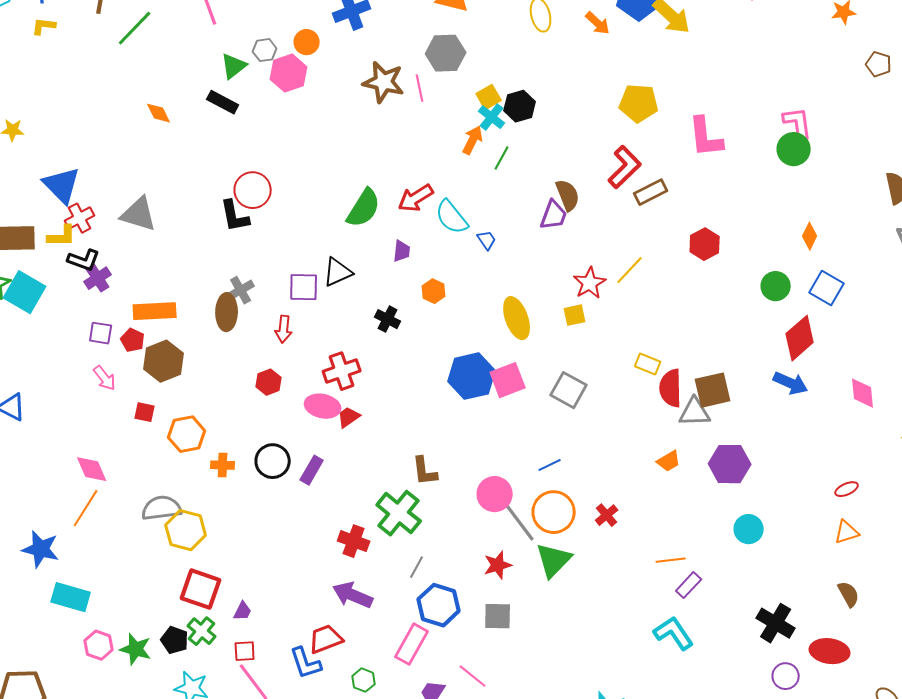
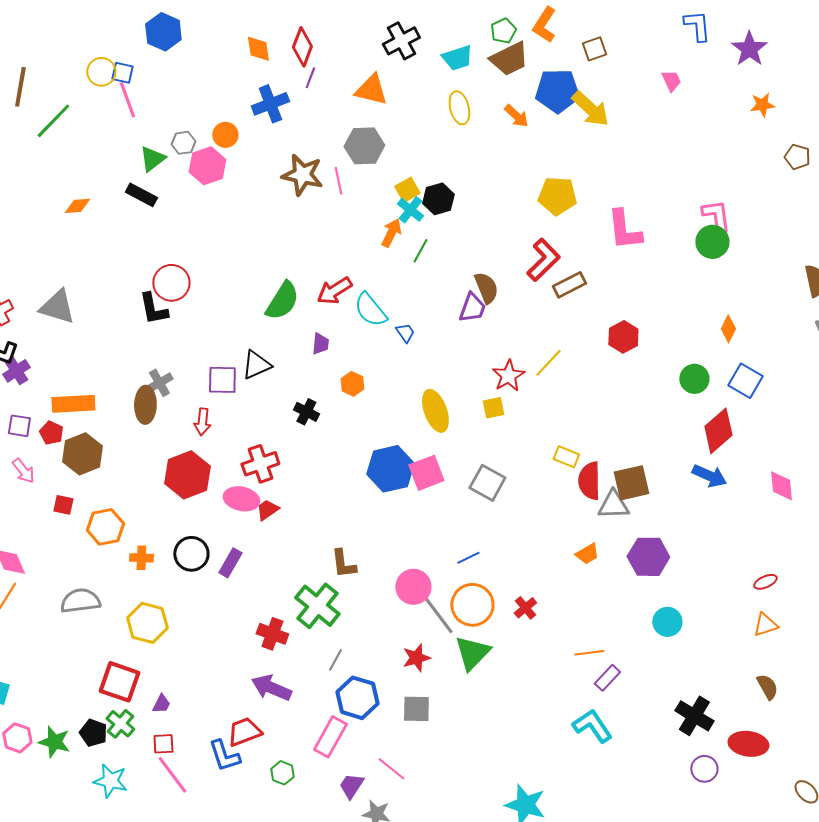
orange diamond: (159, 113) -> (77, 206), turned -68
red hexagon: (269, 382) -> (187, 475), size x1.8
yellow hexagon: (186, 530) -> (147, 623), moved

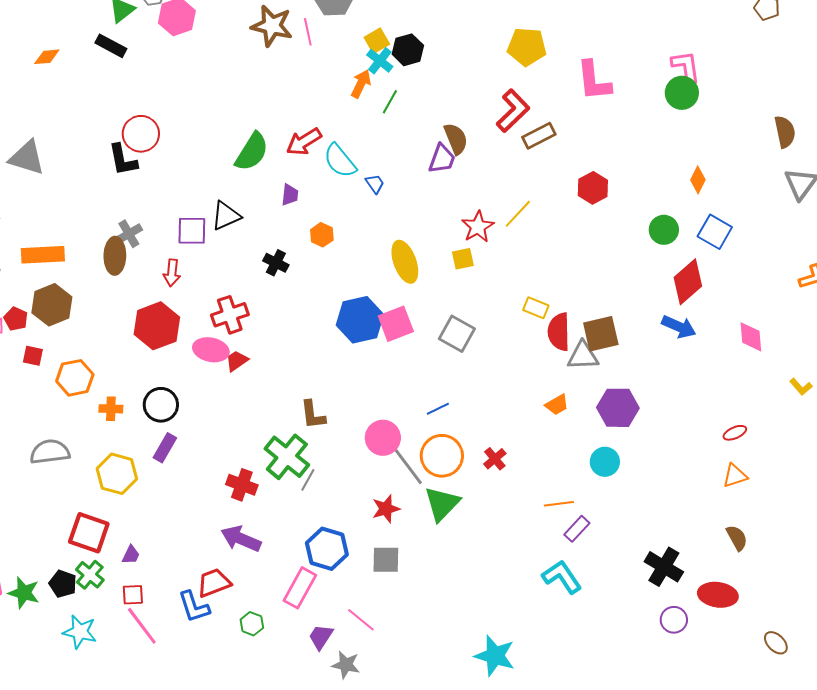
red pentagon: (51, 433) -> (16, 319), moved
purple rectangle: (230, 563) -> (165, 448), moved
cyan circle: (667, 622) -> (605, 462), moved
gray line: (335, 660) -> (308, 480), moved

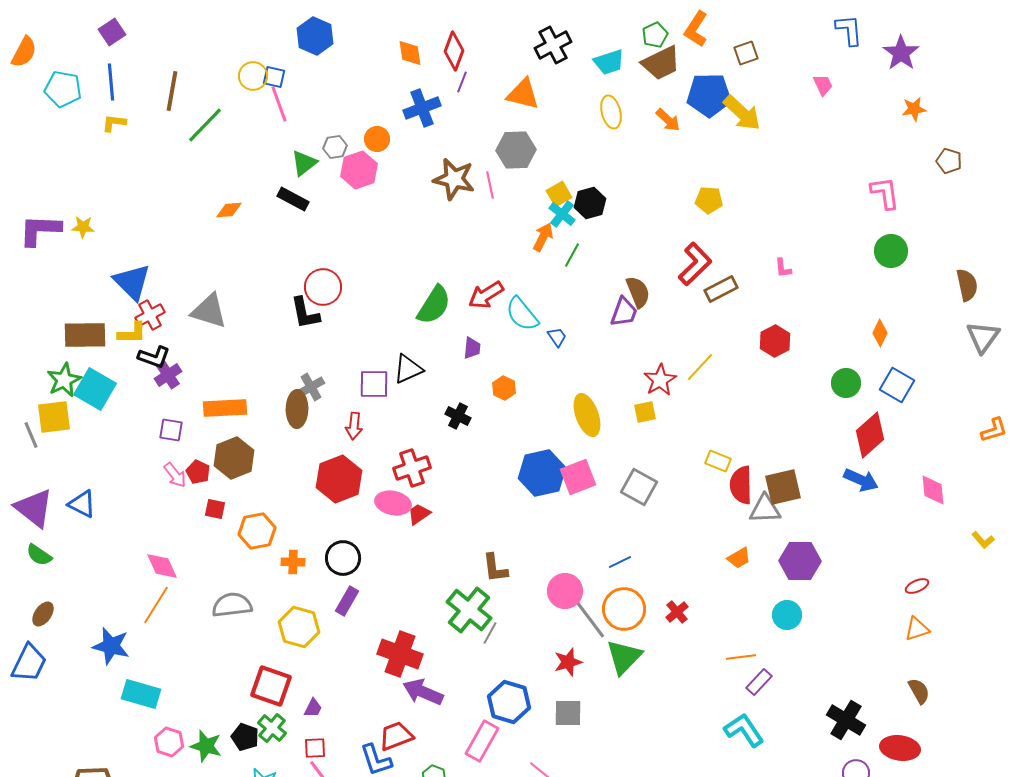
yellow pentagon: (527, 47) -> (709, 200), size x0.7
pink L-shape: (686, 67) -> (885, 193), moved
pink L-shape: (594, 81) -> (783, 268), moved, size x0.5
green circle: (682, 93) -> (891, 251), moved
red cross: (242, 485) -> (400, 654), moved, size x1.4

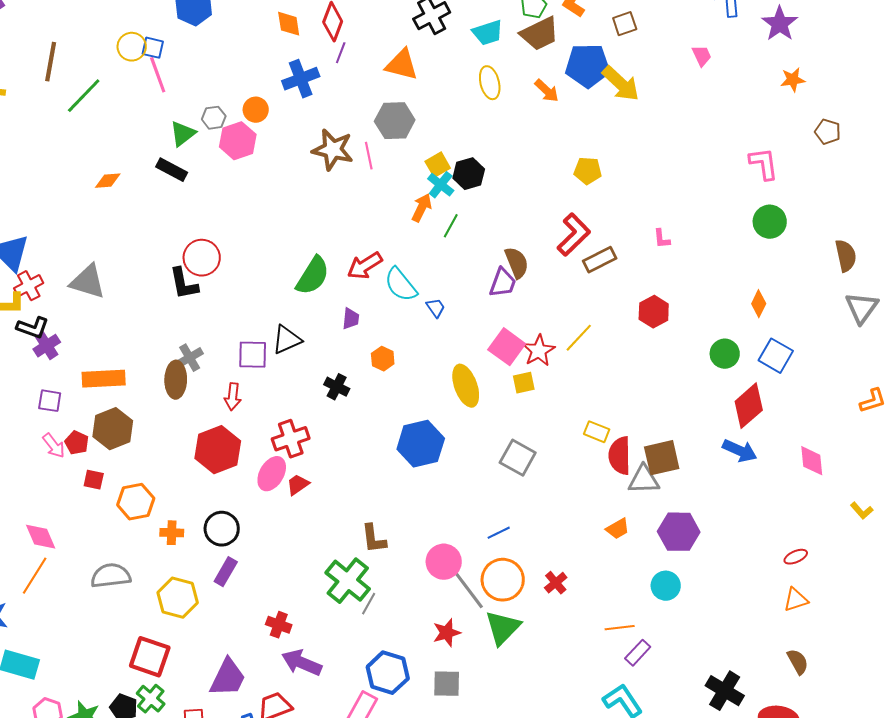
pink square: (578, 477) -> (507, 347), moved, turned -33
pink ellipse: (393, 503) -> (272, 474), turned -72
red cross: (400, 654) -> (279, 625), size x0.6
purple trapezoid: (313, 708) -> (228, 678), moved, size x2.0

